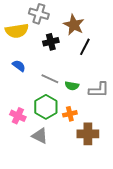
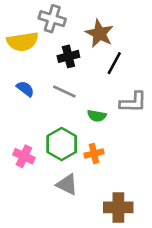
gray line: (50, 79) -> (64, 91), moved
gray L-shape: (99, 90) -> (133, 102), moved
brown cross: (88, 134) -> (118, 207), moved
gray triangle: (40, 136) -> (67, 185), moved

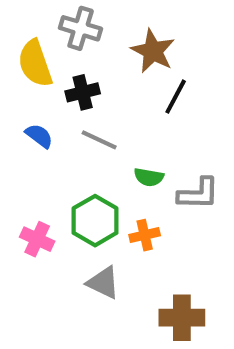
yellow semicircle: (23, 42) -> (35, 63), turned 80
black cross: (68, 56) -> (83, 92), moved
gray L-shape: (133, 102) -> (198, 194), moved

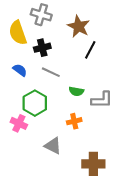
green hexagon: (95, 221) -> (35, 103), moved

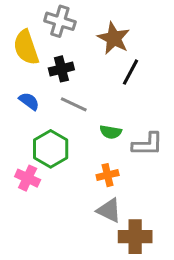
gray triangle: (53, 146) -> (109, 210), moved

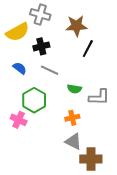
brown star: (114, 38) -> (76, 26), turned -30
yellow semicircle: (26, 47) -> (18, 32), turned -100

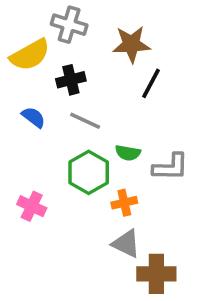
green hexagon: (34, 100) -> (89, 172), moved

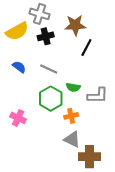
black cross: (71, 80) -> (46, 36), moved

